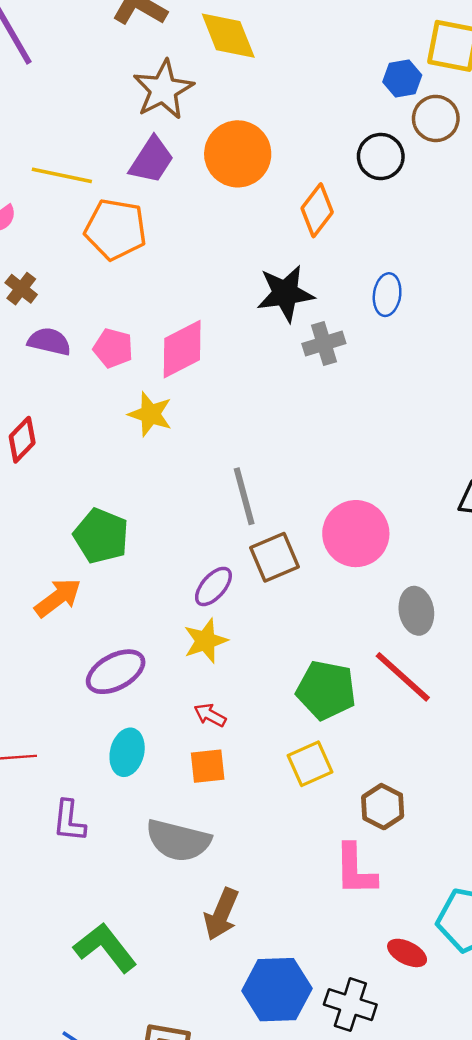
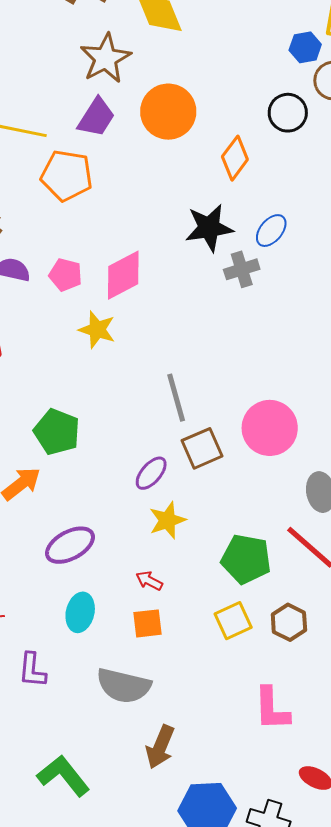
blue ellipse: (387, 295) -> (271, 231), moved, turned 32
yellow star: (205, 641) -> (167, 520), moved
brown hexagon: (383, 807) -> (289, 622), moved

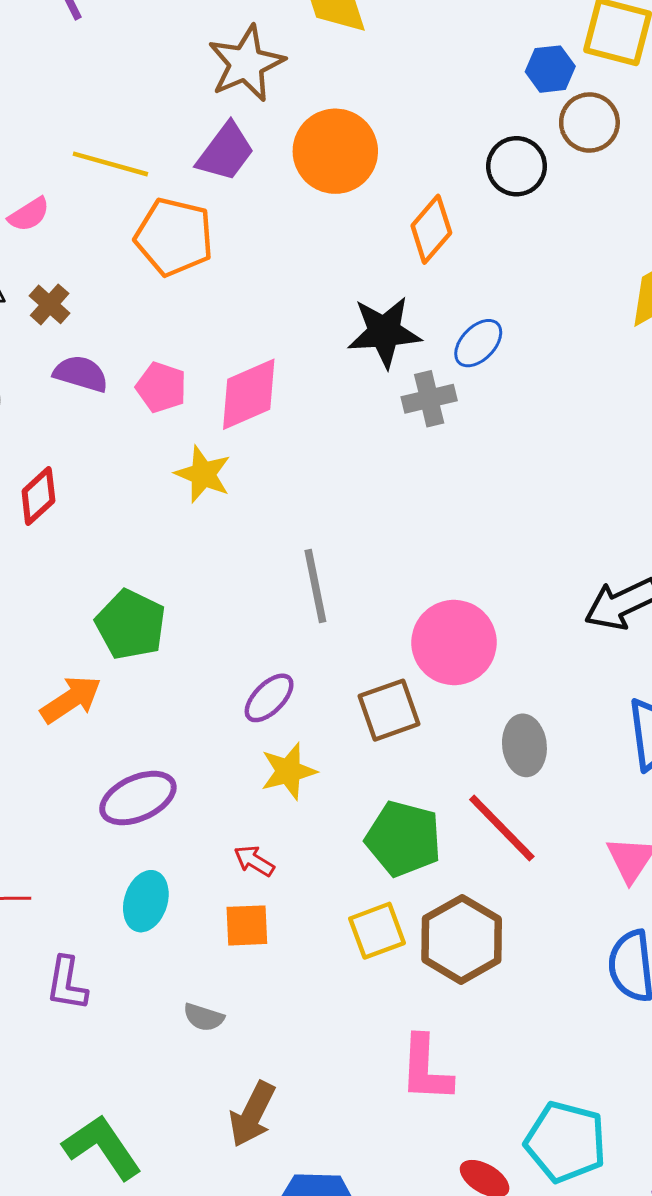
brown square: (202, 448) -> (389, 710), moved
brown hexagon: (289, 622) -> (462, 939), size x1.5
gray semicircle: (124, 686) -> (204, 1017), size x0.5

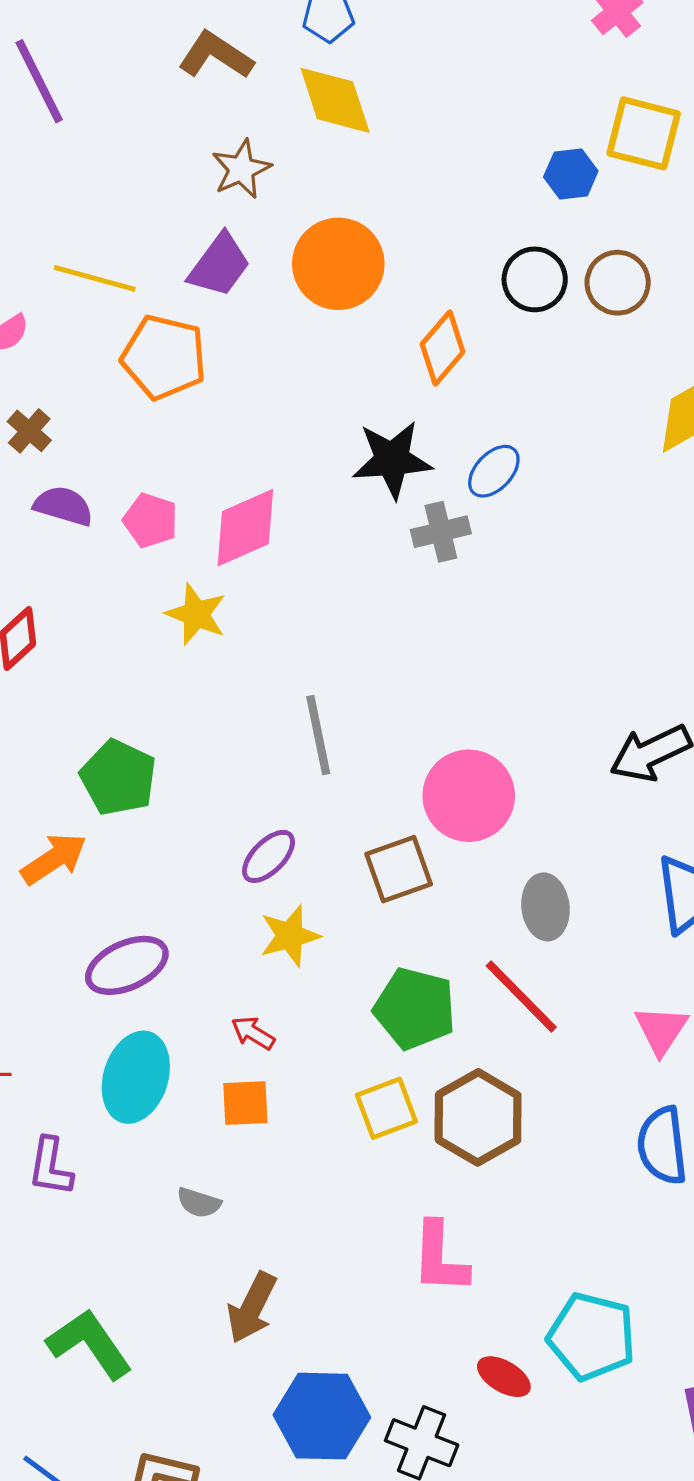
brown star: (246, 63) -> (241, 169), size x0.7
brown circle: (589, 122) -> (618, 283), moved
cyan ellipse: (146, 901) -> (136, 1077), size x1.4

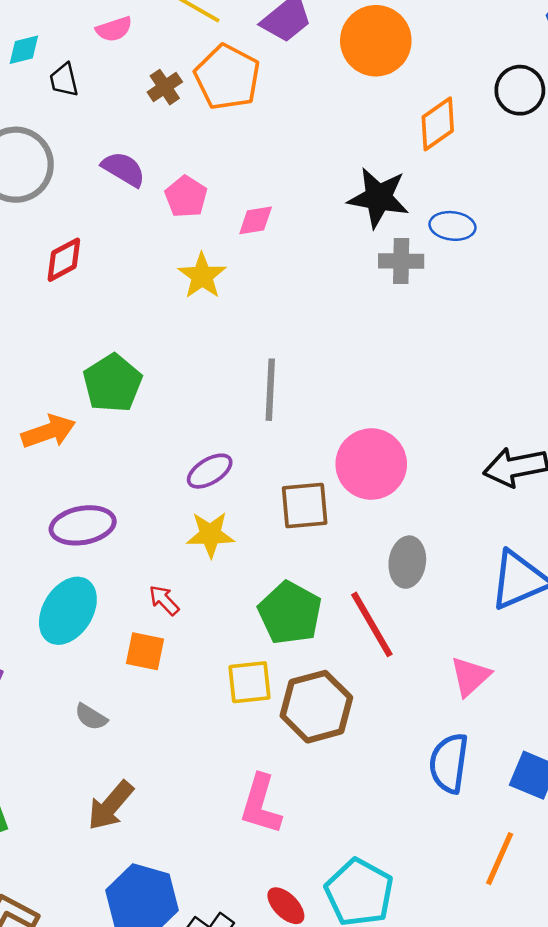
brown cross: (29, 431) -> (165, 87), moved
blue ellipse: (494, 471) -> (452, 226), turned 39
pink diamond: (245, 528) -> (256, 220), size x0.6

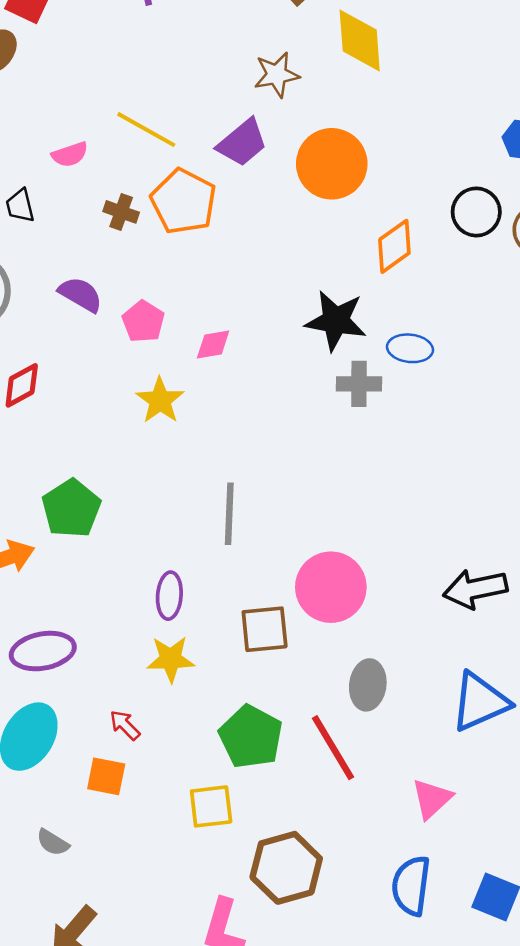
brown cross: (165, 87) -> (121, 212), turned -36
purple ellipse: (210, 471) -> (169, 596), turned -54
brown hexagon: (316, 707) -> (286, 868), moved

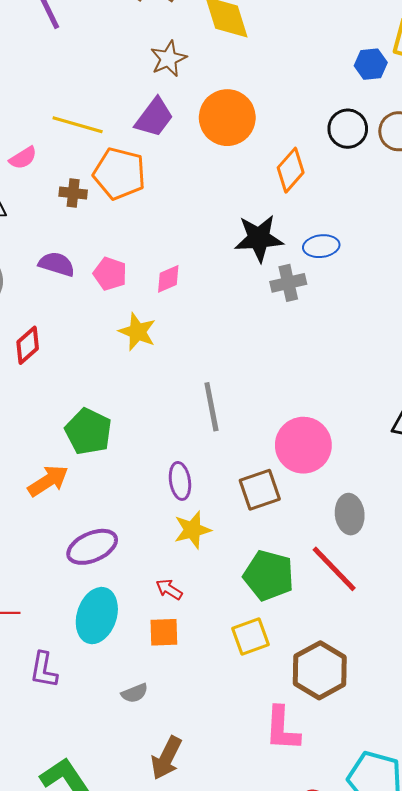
gray semicircle: (53, 842) -> (135, 693), turned -40

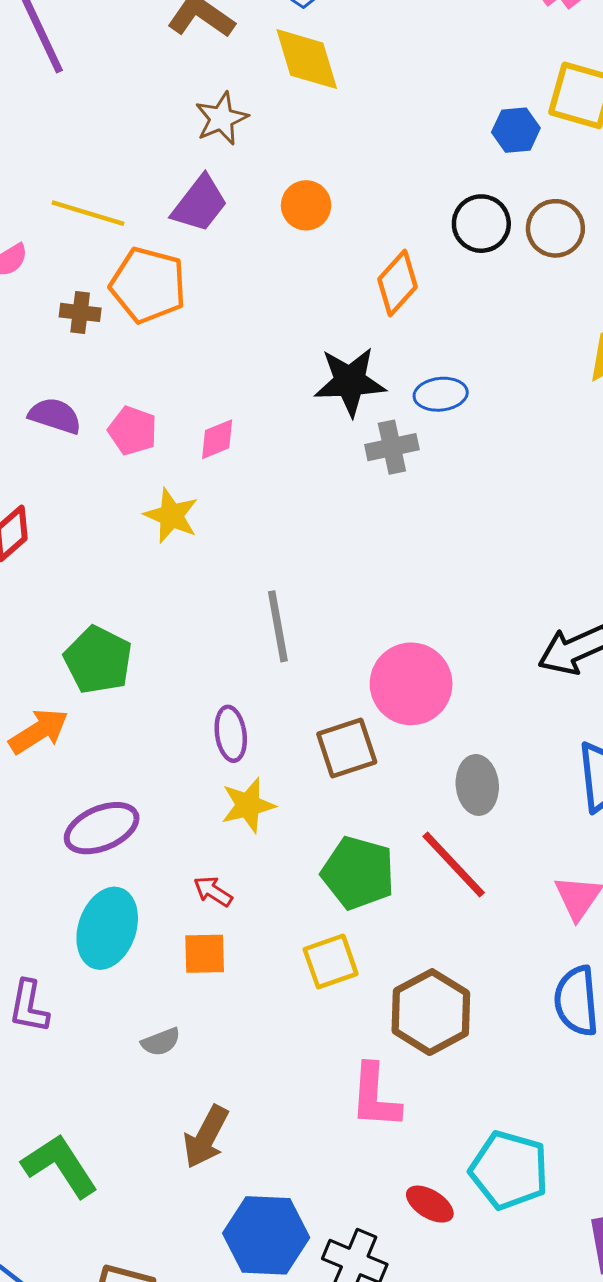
orange circle: (227, 118) -> (306, 205), size x0.6

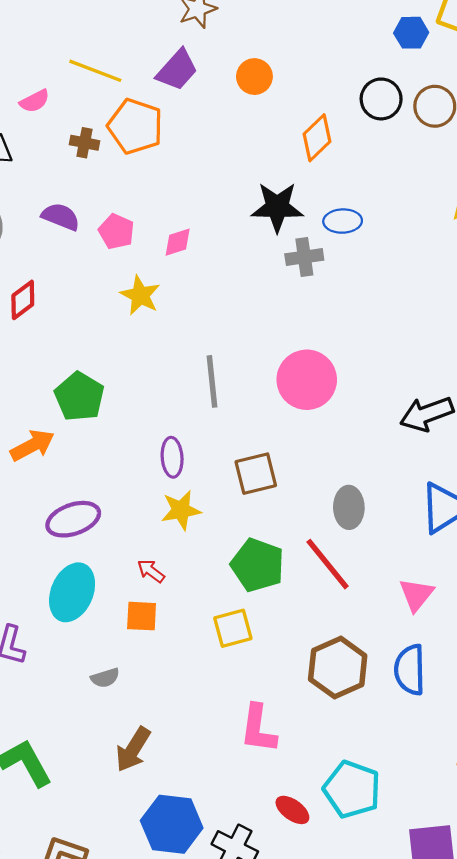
pink circle: (411, 684) -> (307, 380), moved
brown hexagon: (431, 1012) -> (338, 668), moved

